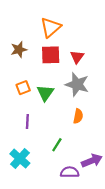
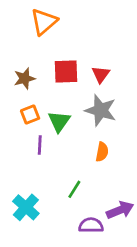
orange triangle: (51, 27) -> (44, 22), moved
brown star: (19, 50) -> (24, 78), moved
purple line: (27, 121) -> (40, 145), moved

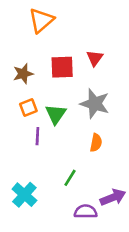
red triangle: (101, 74) -> (95, 58), moved

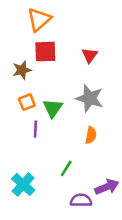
red square: (62, 67) -> (45, 52), moved

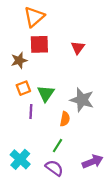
gray star: (90, 98) -> (82, 100), moved
orange semicircle: (91, 135) -> (65, 119), moved
purple semicircle: (81, 200) -> (54, 168), moved, turned 36

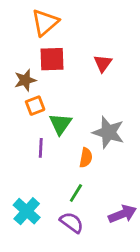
orange square: (23, 88) -> (35, 106), moved

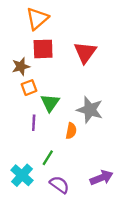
red triangle: (103, 63) -> (85, 52), size x1.5
green line: (76, 193) -> (48, 158), moved

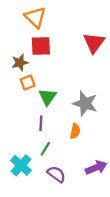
orange triangle: (37, 19) -> (35, 17), turned -35
red triangle: (85, 52) -> (94, 43), moved
purple line: (34, 123) -> (41, 123), moved
orange semicircle: (71, 131) -> (75, 131), moved

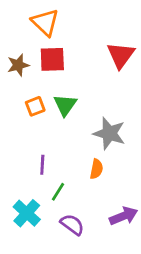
brown star: (20, 63) -> (18, 65), moved
green triangle: (48, 97) -> (65, 105), moved
purple line: (41, 123) -> (42, 165), moved

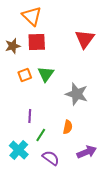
orange semicircle: (96, 169) -> (68, 127), moved

